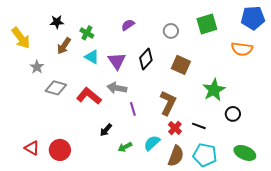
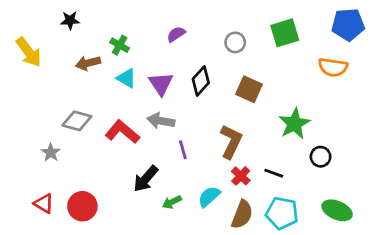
black star: (57, 22) -> (70, 20), moved
brown arrow: (64, 46) -> (88, 63), turned 42
gray star: (37, 67) -> (51, 153), moved
black arrow: (106, 130) -> (146, 179), size x1.5

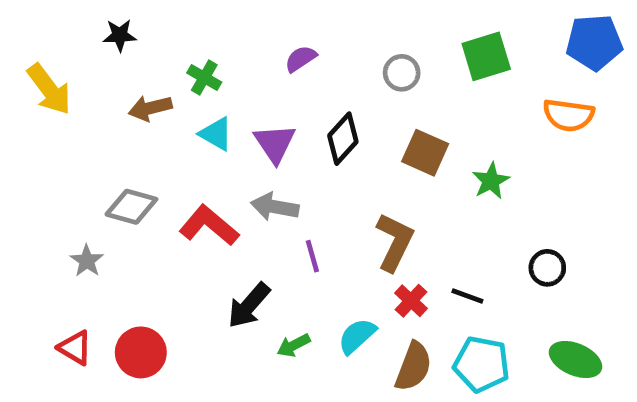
green star: (294, 124) -> (491, 181), moved, size x0.7

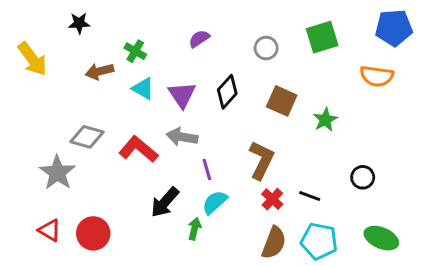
gray star: (87, 261) -> (57, 173), size x1.6
cyan semicircle: (357, 336) -> (215, 202), moved
green arrow: (294, 345) -> (194, 229), turned 130

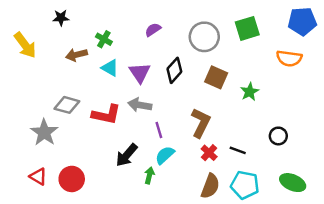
gray circle: (266, 48) -> (204, 37), size x1.6
red L-shape: (138, 149) -> (106, 114), turned 152

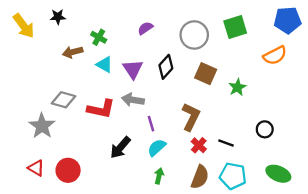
yellow arrow: (25, 45) -> (24, 26), moved
orange semicircle: (289, 58) -> (275, 55), turned -35
green arrow: (149, 175) -> (159, 176), moved

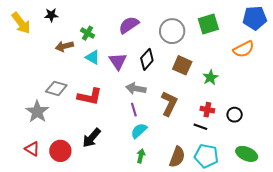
purple semicircle: (145, 28) -> (129, 25), size x1.5
gray arrow: (133, 100) -> (136, 88), moved
red cross: (199, 145) -> (207, 110), moved, turned -32
black arrow: (120, 148) -> (92, 138), moved

